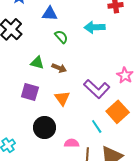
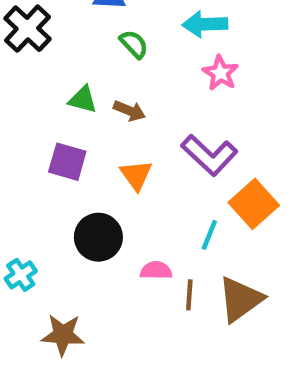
pink star: (125, 75) -> (220, 73), moved
cyan line: (97, 126) -> (209, 235), turned 56

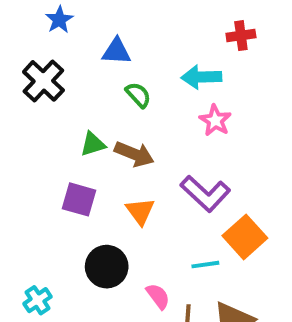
green triangle: (83, 100) -> (93, 144), turned -32
brown arrow: (129, 111) -> (134, 154), size x1.4
cyan line: (209, 235) -> (205, 265), turned 60
pink semicircle: (156, 270) -> (158, 296), turned 52

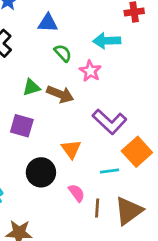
pink star: (215, 120) -> (90, 71), moved
orange triangle: (140, 211) -> (71, 149), moved

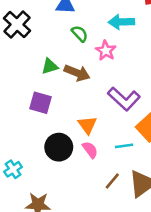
pink semicircle: (77, 193) -> (90, 150), moved
brown line: (97, 208) -> (112, 181), turned 36

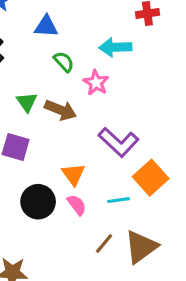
green triangle: (50, 66) -> (27, 102), turned -48

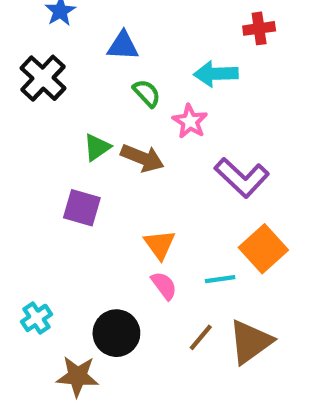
green triangle: (27, 102) -> (97, 147), turned 30
purple L-shape: (118, 142) -> (242, 178), moved
black circle: (38, 202) -> (116, 333), moved

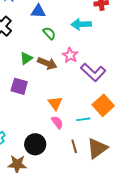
pink star: (190, 121) -> (70, 55), moved
brown line: (201, 337) -> (74, 146), turned -56

